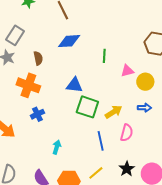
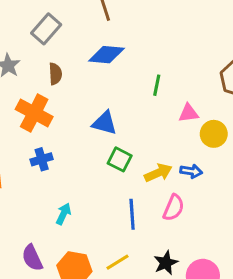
gray rectangle: (15, 35) -> (46, 29), moved
green square: (87, 107) -> (120, 159), size x0.7
blue arrow: (144, 108) -> (191, 171), moved

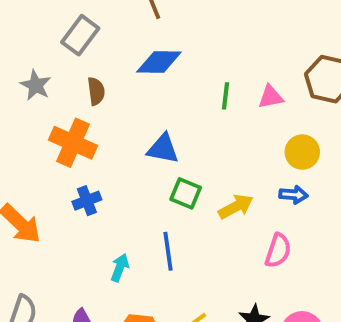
pink triangle: (189, 113) -> (271, 97), moved
blue arrow: (191, 171) -> (294, 195), moved
pink semicircle: (174, 208) -> (278, 251), moved
blue line: (132, 214) -> (168, 251), moved

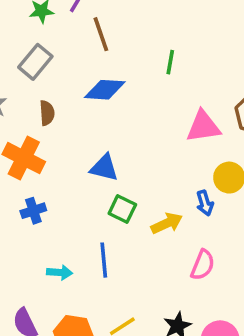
green line: (225, 96) -> (170, 62), moved
pink triangle: (271, 97) -> (203, 126), size x1.5
blue arrow: (294, 195) -> (205, 203), moved, turned 65
cyan arrow: (120, 268) -> (60, 272), turned 70

